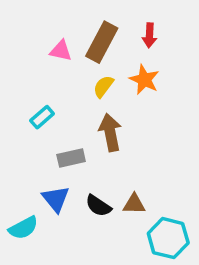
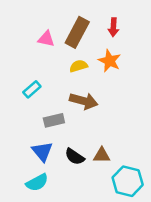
yellow semicircle: (103, 86) -> (78, 66), turned 36
brown arrow: (110, 132) -> (84, 101), turned 116
cyan semicircle: (23, 228) -> (37, 183), moved

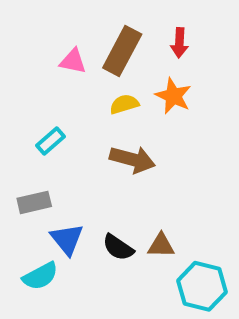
gray rectangle: (54, 120) -> (34, 202), moved
cyan semicircle: (37, 183) -> (40, 276), moved

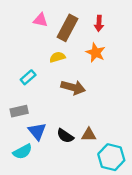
pink triangle: (73, 61) -> (40, 20), moved
yellow semicircle: (124, 104) -> (57, 57), moved

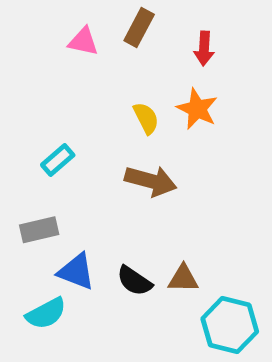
brown rectangle: (67, 28) -> (139, 28), moved, size x0.7
yellow semicircle: (57, 57) -> (146, 118), moved, turned 80
blue triangle: (37, 131) -> (76, 272), turned -30

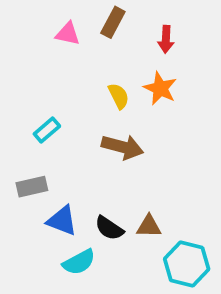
cyan semicircle: (46, 313) -> (79, 262), moved

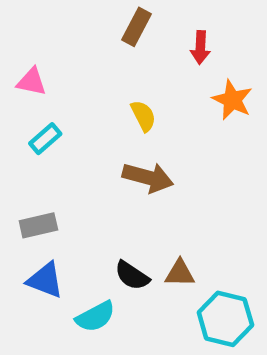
pink triangle: (68, 34) -> (32, 82), moved
orange star: (160, 88) -> (232, 100), moved
cyan rectangle: (47, 130) -> (45, 139), moved
blue triangle: (62, 221) -> (45, 280), moved

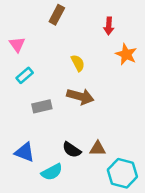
brown rectangle: (136, 27) -> (57, 15), moved
pink triangle: (32, 82) -> (17, 44), turned 42
gray rectangle: (38, 225) -> (42, 106), moved

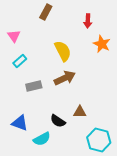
yellow semicircle: (78, 63) -> (63, 51), size x1.5
brown arrow: (80, 96) -> (65, 78), turned -40
brown triangle: (98, 148) -> (80, 112), moved

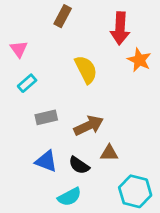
red arrow: (88, 21) -> (120, 28), size x1.6
brown arrow: (65, 78) -> (89, 126), moved
blue triangle: (20, 123) -> (46, 161), moved
cyan semicircle: (42, 139) -> (69, 197), moved

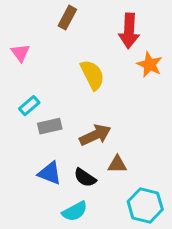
cyan rectangle: (27, 83) -> (29, 106), moved

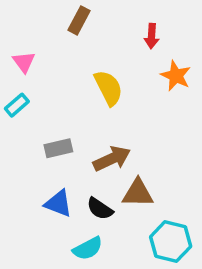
red arrow: (129, 31) -> (152, 36), size x0.6
cyan rectangle: (29, 106) -> (17, 105), moved
brown triangle: (117, 164) -> (138, 193), size x1.4

